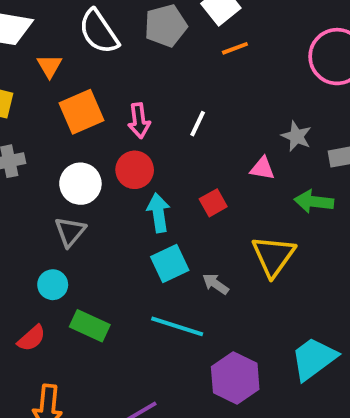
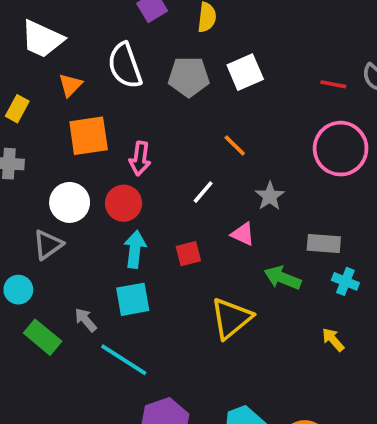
orange line: (235, 48) -> (235, 145), moved, turned 50
white line: (198, 124) -> (203, 192), moved
gray star: (296, 136) -> (270, 196), moved
gray arrow: (215, 284) -> (86, 320), moved

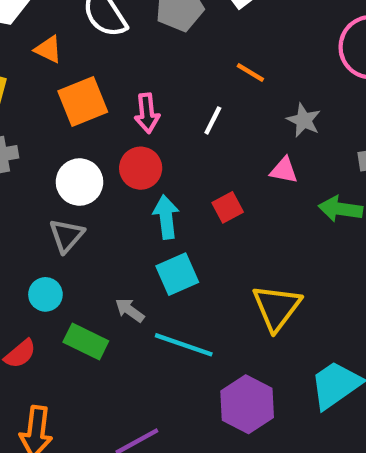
orange triangle: (70, 85) -> (48, 49), turned -35
white line: (203, 192) -> (213, 120), moved
yellow triangle: (231, 318) -> (277, 308), moved

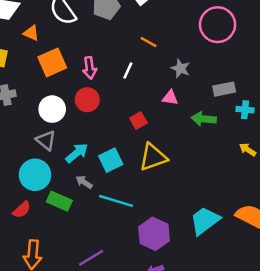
cyan arrow: (166, 217) -> (77, 153), moved, turned 60
gray triangle: (66, 236) -> (46, 140), turned -30
cyan circle: (45, 294) -> (35, 175), size x1.6
yellow triangle: (277, 308) -> (153, 157), moved, turned 36

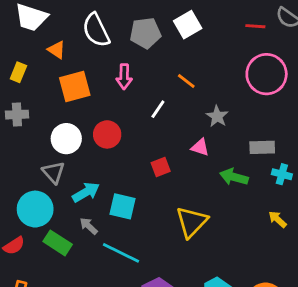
pink arrow: (90, 68) -> (124, 77), moved
yellow triangle: (153, 157) -> (192, 222), moved, turned -36
cyan square: (111, 160) -> (123, 206), turned 30

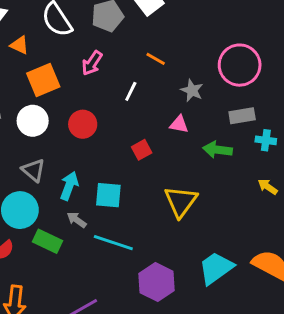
pink circle: (267, 74) -> (240, 65), moved
pink arrow: (124, 77) -> (92, 63), turned 40
white circle: (66, 139) -> (33, 121), moved
cyan arrow: (86, 192) -> (69, 186), turned -32

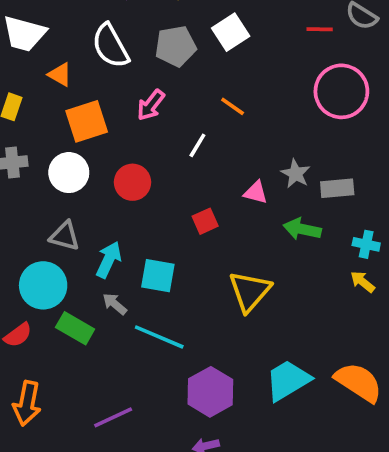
pink circle: (240, 65) -> (341, 91), moved
gray star: (192, 90) -> (296, 174), moved
cyan cross: (266, 140) -> (366, 244), moved
gray triangle: (33, 170) -> (65, 236), turned -30

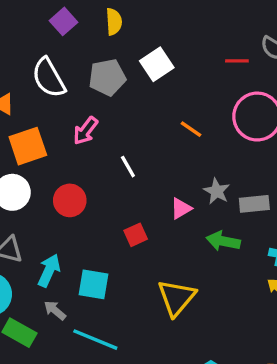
orange line: (233, 106) -> (191, 129), moved
white line: (197, 145) -> (128, 167), turned -60
pink triangle: (256, 192) -> (181, 209), turned -45

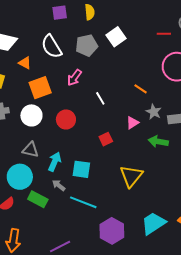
purple square: (64, 21) -> (60, 13), turned 35
orange line: (191, 129) -> (141, 89), moved

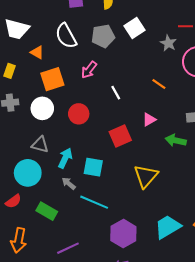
gray star: (154, 112) -> (168, 43), moved
red square: (106, 139) -> (120, 136), size x1.5
green rectangle: (38, 199) -> (47, 211), moved

